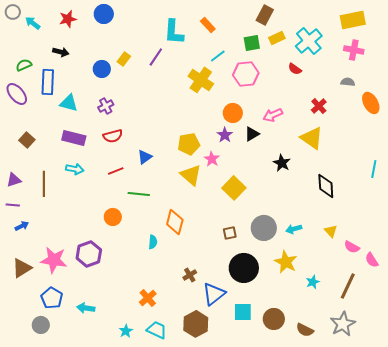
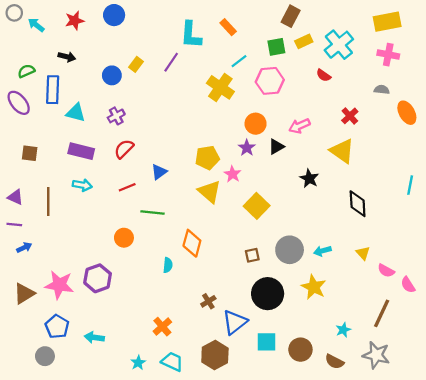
red semicircle: (113, 136) -> (124, 149), turned 150
brown square: (27, 140) -> (30, 153), turned -35
purple triangle: (14, 180) -> (15, 197), turned 42
cyan star: (313, 282) -> (343, 330), moved
gray star: (343, 324) -> (376, 355), turned -30

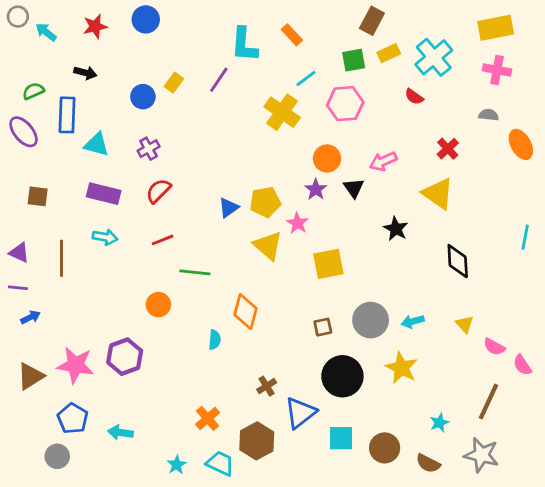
black triangle: (276, 147) -> (354, 188), turned -35
blue triangle: (159, 172) -> (229, 208), moved
yellow square: (257, 206) -> (328, 264), turned 35
brown hexagon: (215, 355) -> (257, 441), moved

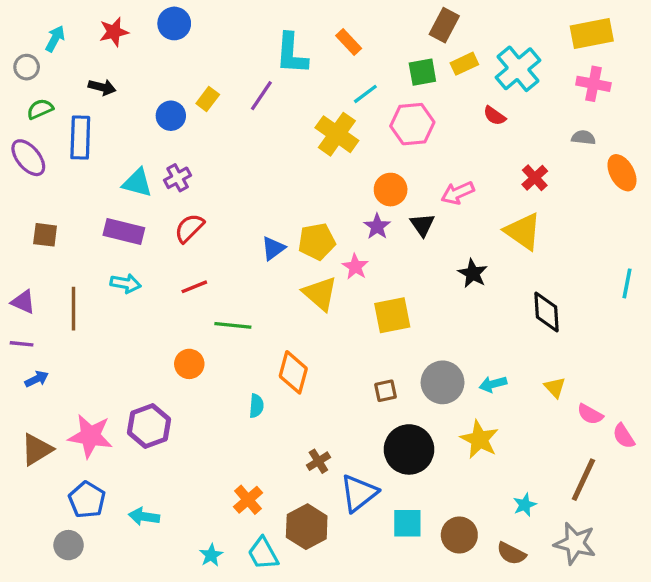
gray circle: (18, 17) -> (27, 67), moved
cyan arrow: (46, 32) -> (55, 39), turned 80
cyan triangle: (97, 144) -> (137, 183), moved
cyan trapezoid: (220, 463) -> (263, 553), turned -144

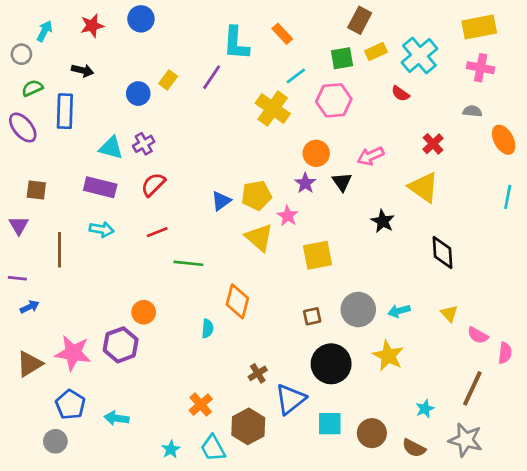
cyan line: (627, 283) -> (508, 197), moved
purple triangle: (23, 302) -> (19, 225), moved, turned 35
orange circle: (189, 364) -> (144, 312), moved
pink semicircle: (624, 436) -> (505, 353), turned -140

